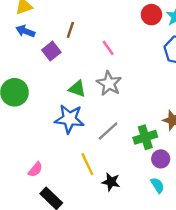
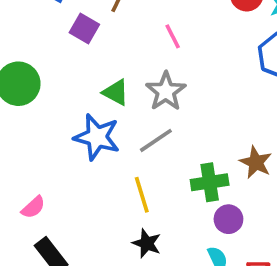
purple square: (51, 51) -> (84, 28), turned -30
gray line: (108, 131) -> (156, 140), moved
yellow line: (87, 164) -> (142, 195), moved

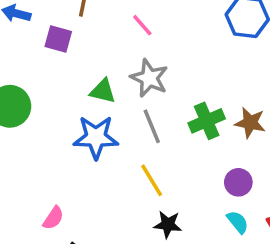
gray line: (156, 140) -> (152, 126), turned -64
green cross: (210, 182) -> (207, 121), moved

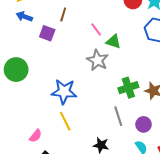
green triangle: (103, 91) -> (114, 42), moved
gray line: (152, 126) -> (118, 116), moved
yellow line: (152, 180) -> (65, 121), moved

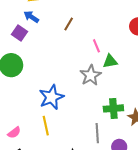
purple square: (47, 33) -> (19, 33), moved
green triangle: (114, 42) -> (110, 61), turned -42
blue star: (64, 92) -> (51, 97), turned 30

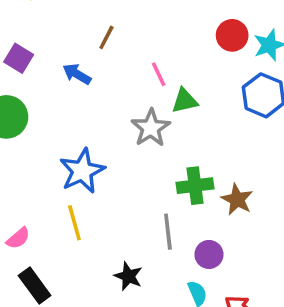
blue arrow: (31, 17) -> (77, 74), moved

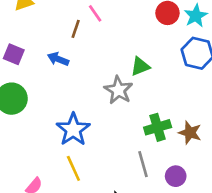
pink line: (159, 74) -> (95, 13), moved

